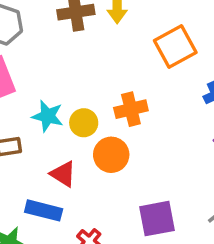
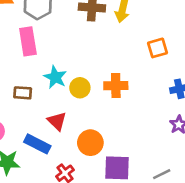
orange square: (175, 46) -> (158, 48), size x0.7
orange circle: (111, 155) -> (90, 143), moved

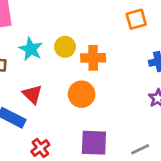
yellow circle: (80, 88) -> (65, 47), moved
orange circle: (90, 143) -> (82, 94), moved

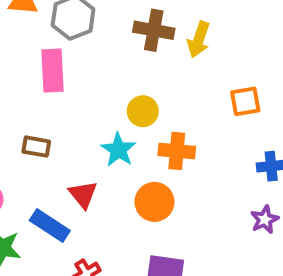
yellow circle: (65, 47) -> (143, 111), moved
cyan star: (31, 49) -> (118, 150), moved

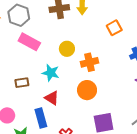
pink rectangle: (52, 70) -> (29, 42), moved, turned -40
cyan star: (118, 150) -> (51, 73), moved
blue rectangle: (50, 225) -> (41, 118), turned 60

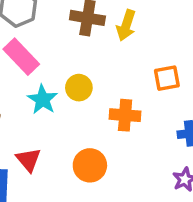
orange cross: (89, 62) -> (125, 115), moved
cyan star: (51, 73) -> (43, 100), moved

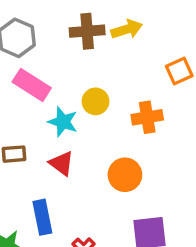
yellow arrow: (126, 25) -> (127, 29), turned -112
red triangle: (28, 160) -> (62, 163), moved

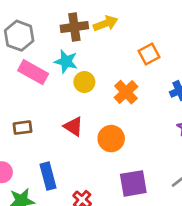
orange cross: (147, 117) -> (126, 92), turned -30
cyan star: (63, 122) -> (66, 61), moved
red triangle: (62, 163) -> (73, 127), moved

